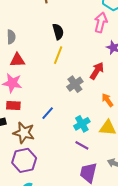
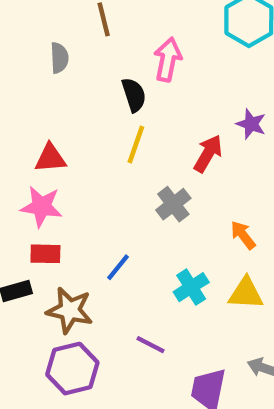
pink arrow: (101, 22) -> (168, 60), moved
gray semicircle: (11, 37) -> (59, 58), moved
red arrow: (97, 71) -> (208, 154), moved
purple line: (82, 145) -> (150, 345), moved

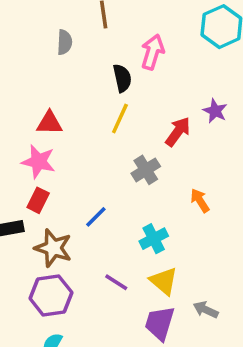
red rectangle: (45, 254) -> (38, 200), turned -70
yellow triangle: (246, 293) -> (164, 281), moved, turned 32

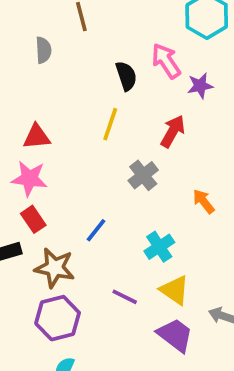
pink arrow: (152, 52) -> (166, 61), moved, turned -44
black semicircle: (122, 78) -> (126, 76), moved
purple star: (215, 111) -> (200, 86), moved, turned -30
red rectangle: (38, 200) -> (33, 219), turned -55
purple trapezoid: (160, 323) -> (175, 335), turned 117

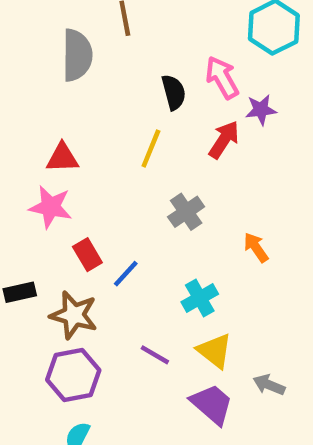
gray semicircle: (43, 50) -> (77, 55), size x1.6
red arrow: (173, 131) -> (224, 140), moved
red rectangle: (33, 219) -> (87, 255), moved

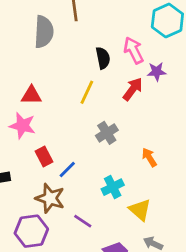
brown star: (74, 315) -> (50, 198), moved
yellow triangle: (215, 351) -> (140, 210), moved

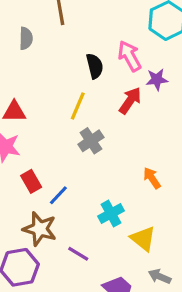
gray semicircle: (44, 32) -> (26, 38), size x0.6
gray cross: (107, 133) -> (91, 141), moved

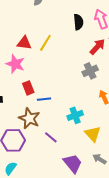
yellow line: (78, 106) -> (45, 43), moved
gray cross: (91, 141) -> (90, 71), moved
blue line: (58, 195) -> (44, 99), turned 32

